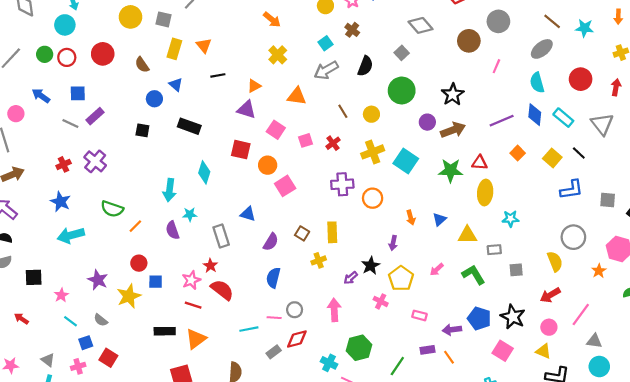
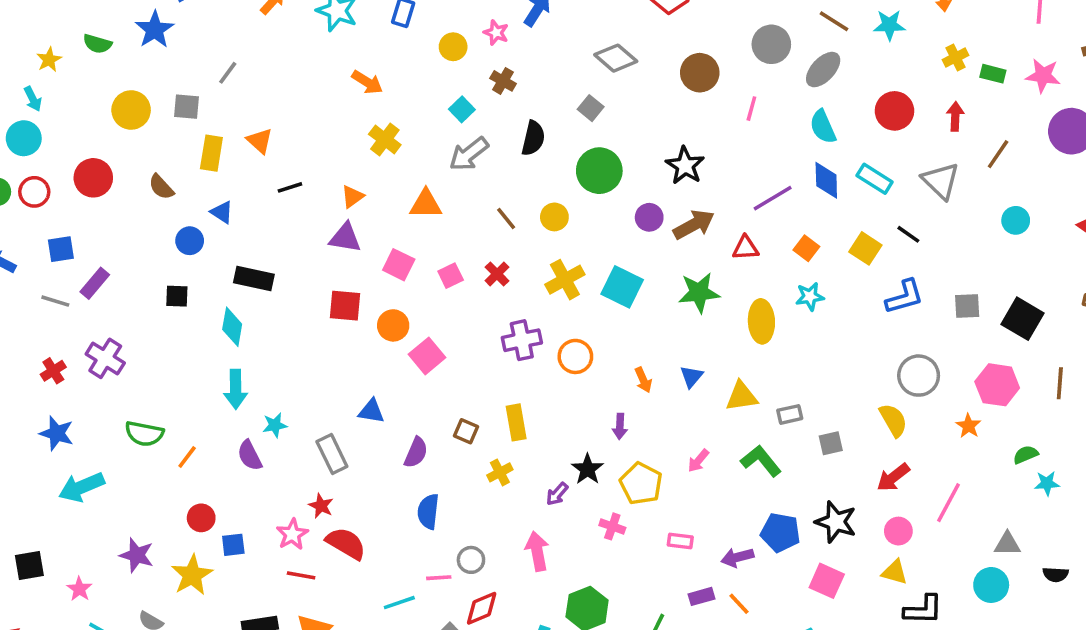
gray circle: (498, 21) -> (771, 44), moved
red triangle: (480, 163) -> (746, 248), moved
cyan diamond: (204, 172) -> (232, 327), moved
cyan star: (510, 219) -> (810, 297), moved
gray triangle: (594, 341) -> (1007, 544), moved

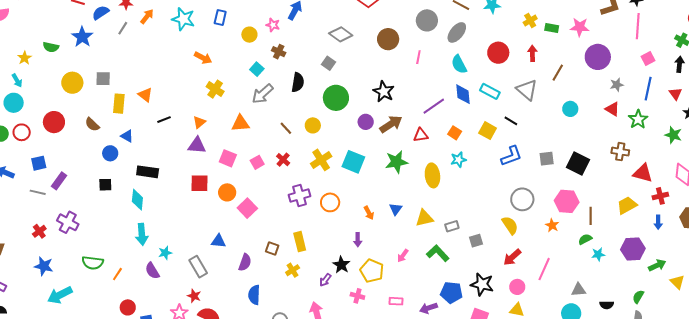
gray line: (228, 73) -> (123, 28), moved
brown line: (1060, 383) -> (591, 216), moved

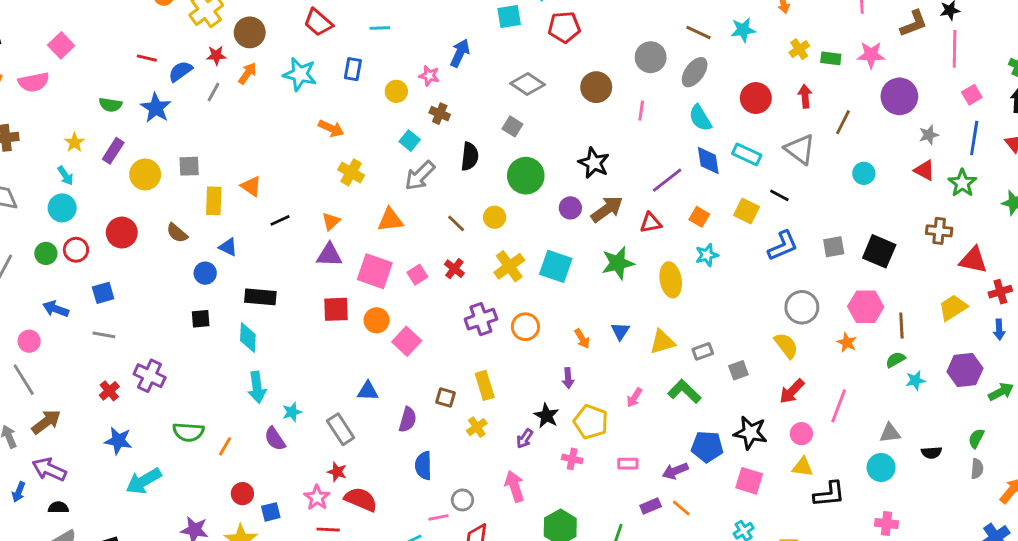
green semicircle: (51, 47) -> (110, 105), moved
pink square: (228, 158) -> (375, 271), size x1.4
purple rectangle: (59, 181) -> (113, 151), moved

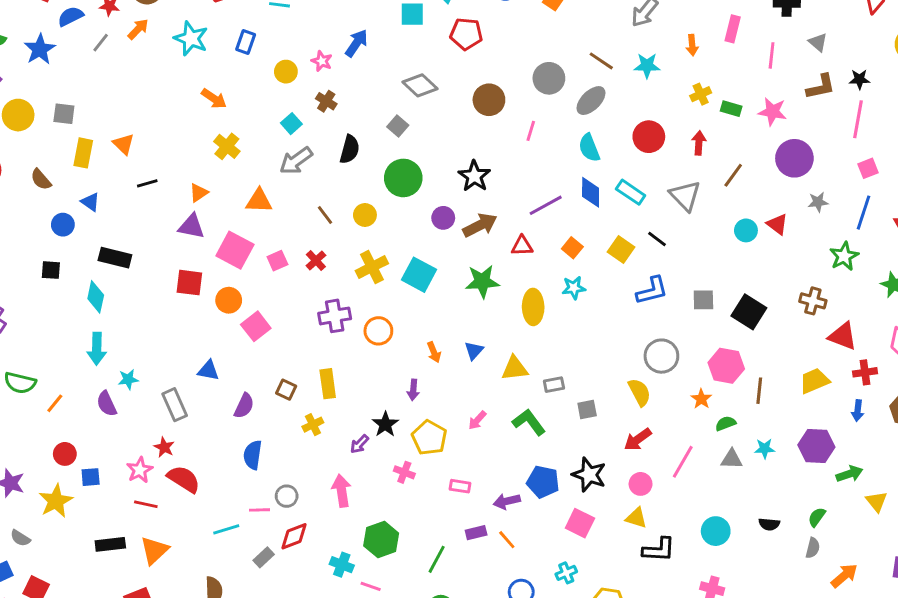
red triangle: (924, 170) -> (777, 224), moved
green semicircle: (895, 360) -> (726, 423), moved
gray triangle: (890, 433) -> (732, 459), moved

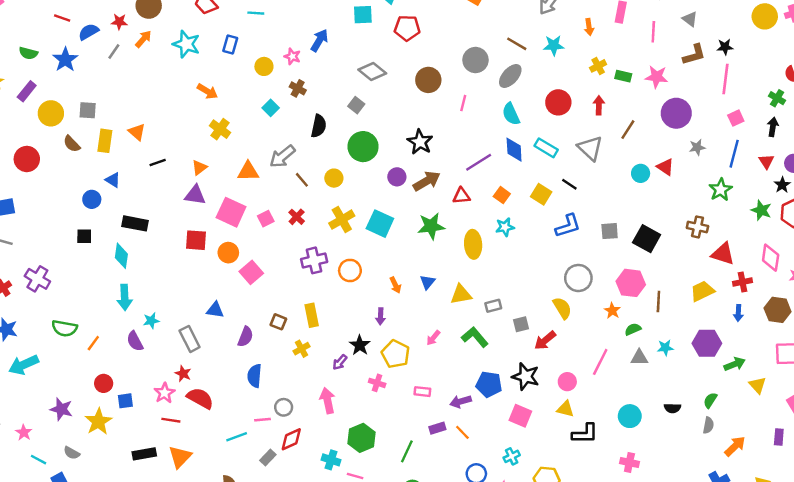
gray arrow: (296, 161) -> (282, 156), moved
brown semicircle: (41, 179) -> (72, 144), moved
red arrow: (638, 439) -> (545, 340), moved

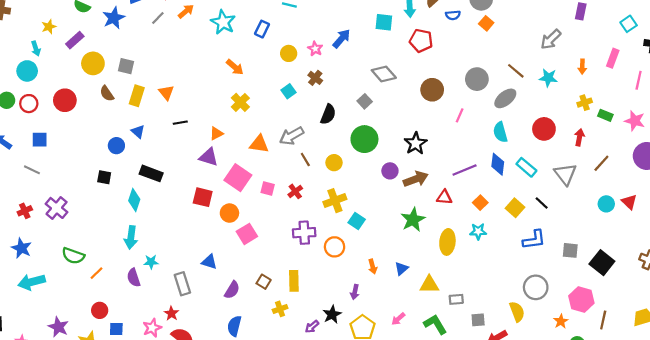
pink square: (266, 219) -> (268, 188), turned 32
cyan square: (380, 224) -> (357, 221), moved, size x0.7
green star: (431, 226) -> (413, 220), turned -30

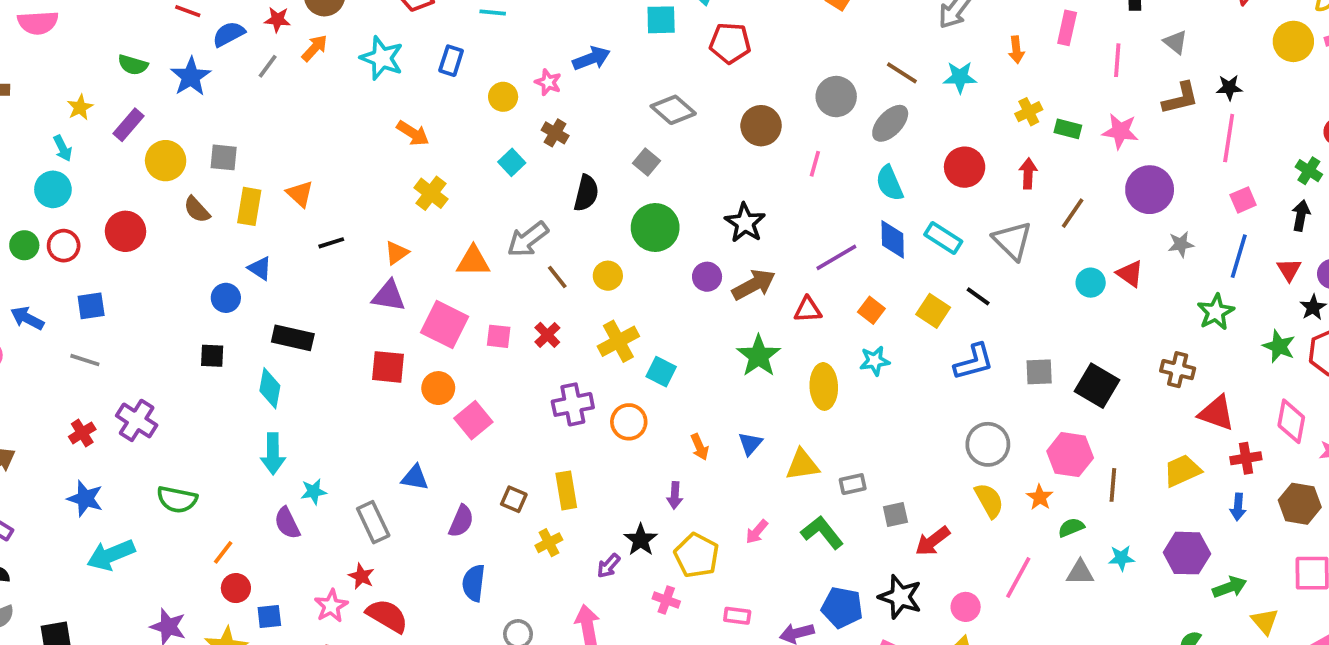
blue arrow: (342, 39) -> (591, 58), turned 36
orange line: (97, 273) -> (223, 552), moved
yellow semicircle: (517, 312) -> (989, 500), moved

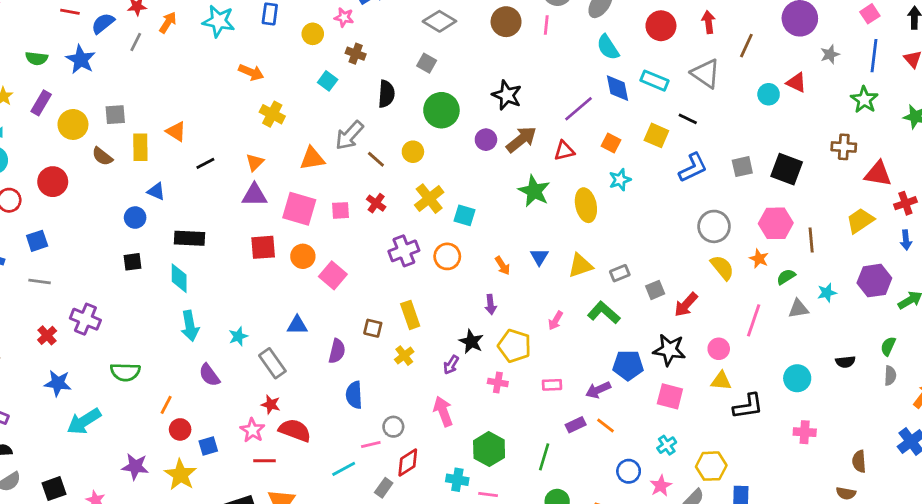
pink line: (815, 164) -> (546, 25), moved
cyan star: (314, 492) -> (238, 336), moved

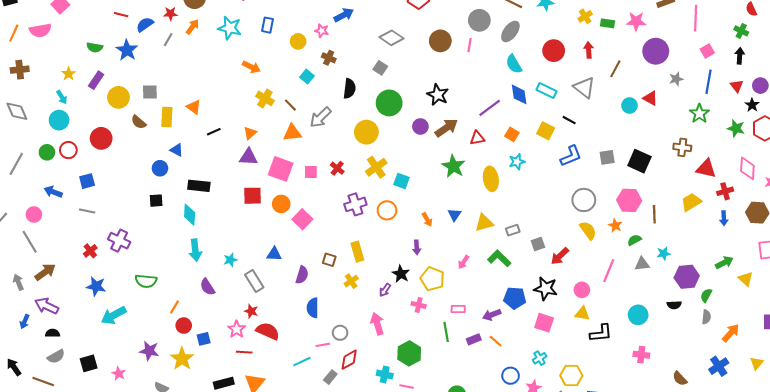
yellow circle: (413, 152) -> (366, 132), size x1.5
brown line: (376, 159) -> (290, 105), moved
purple hexagon: (874, 281) -> (687, 277), moved
green line: (544, 457) -> (446, 332), moved, turned -30
brown semicircle: (859, 461) -> (680, 378), turned -42

